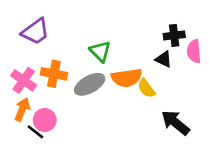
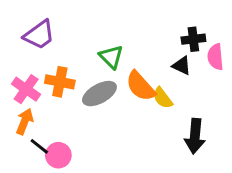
orange semicircle: (127, 78) -> (141, 86), turned 56
pink circle: (45, 120) -> (58, 155), moved
black arrow: (175, 123) -> (195, 136), turned -124

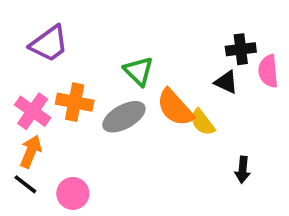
black arrow: (195, 136) -> (243, 170), size x0.6
black line: (39, 146) -> (25, 184), moved

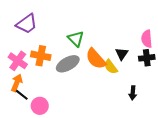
black cross: (241, 49) -> (147, 58), moved
black triangle: (226, 82) -> (122, 54), moved, turned 40
black line: (25, 184) -> (22, 95), moved

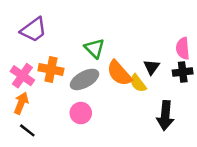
black arrow: (133, 93) -> (165, 115), size x1.6
black line: (22, 95) -> (27, 130), moved
pink circle: (40, 106) -> (81, 113), moved

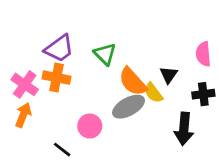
purple trapezoid: (34, 30) -> (59, 48), moved
black cross: (183, 72) -> (203, 94), moved
gray ellipse: (85, 79) -> (129, 107), moved
black line: (27, 130) -> (62, 150), moved

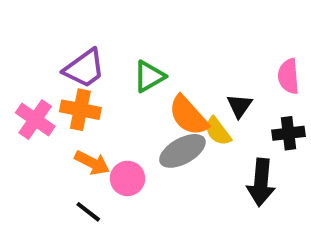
green triangle: (105, 54) -> (149, 76), turned 45
orange arrow: (23, 115) -> (92, 163), moved, turned 95

